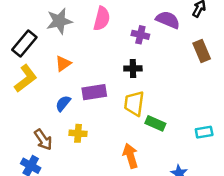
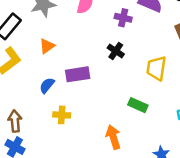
black cross: (133, 68) -> (116, 51), turned 35
yellow trapezoid: (134, 103) -> (156, 68), moved
brown arrow: (43, 140) -> (15, 121), moved, turned -150

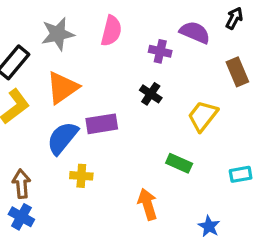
orange triangle: (47, 46) -> (62, 88), size x1.6
yellow trapezoid: (156, 68) -> (203, 116), turned 30
blue semicircle: (47, 85) -> (62, 138), size x1.6

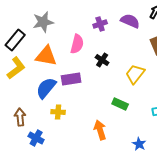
pink semicircle: (111, 31) -> (77, 44), moved
purple cross: (160, 51) -> (100, 24), moved, turned -32
orange triangle: (62, 88) -> (46, 56), turned 45
blue cross: (21, 217) -> (36, 138), moved

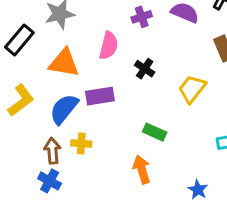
yellow L-shape: (16, 68) -> (21, 100), moved
green rectangle: (120, 104) -> (155, 132), moved
brown arrow: (20, 117) -> (52, 151), moved

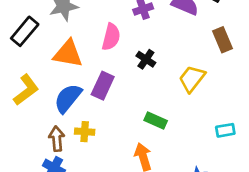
purple rectangle: (100, 96) -> (103, 86), turned -56

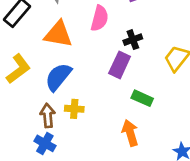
black cross: (146, 59) -> (133, 40), turned 36
purple rectangle: (103, 86) -> (120, 65), moved

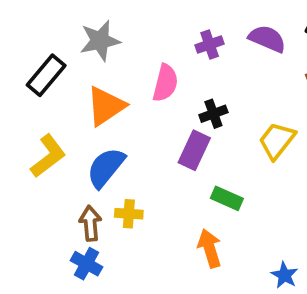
orange triangle: (58, 34) -> (106, 106), turned -44

